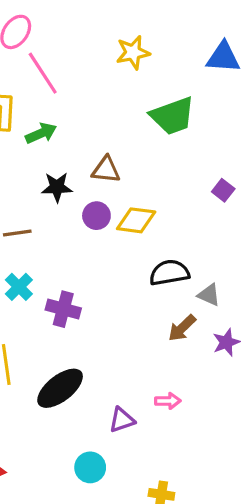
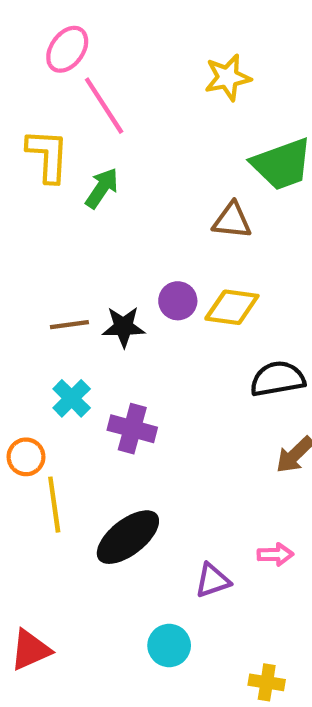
green arrow: (41, 133) -> (102, 188), turned -32
brown triangle: (106, 170) -> (232, 221), moved
black star: (57, 187) -> (124, 327), moved

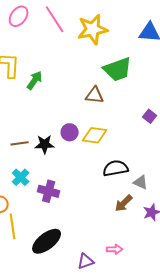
yellow star: (228, 77) -> (93, 29), size x1.4
pink line: (104, 106) -> (55, 19), moved

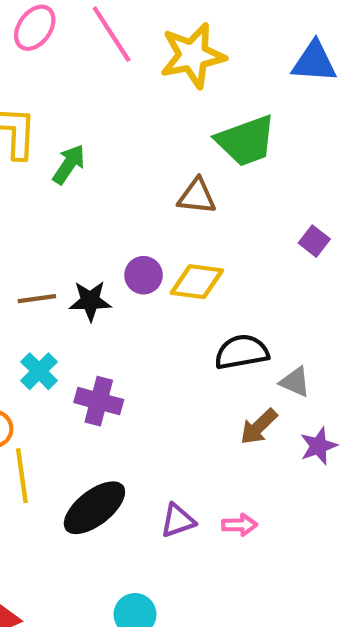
purple triangle: (86, 261) -> (178, 521), moved

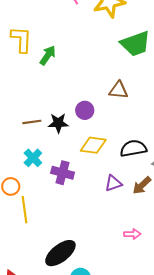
brown triangle: (197, 196) -> (119, 90), moved
yellow diamond: (197, 282) -> (93, 145), moved
black ellipse: (94, 508) -> (60, 253), moved
purple triangle: (178, 521) -> (113, 183), moved

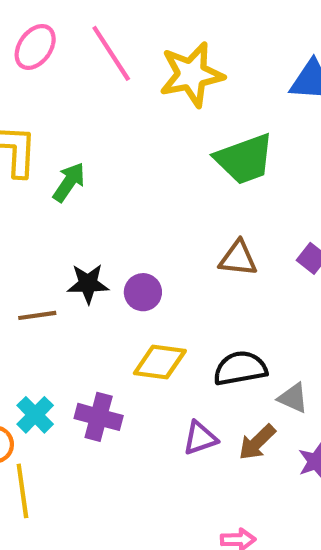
brown triangle: (119, 90) -> (238, 258), moved
black star: (58, 123) -> (88, 284), moved
cyan cross: (33, 158) -> (35, 415), moved

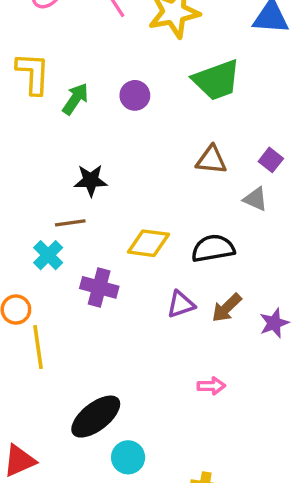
purple circle: (143, 292) -> (135, 95), moved
brown line: (37, 315) -> (70, 223), moved
gray triangle: (293, 398) -> (256, 199), moved
cyan cross: (35, 415) -> (48, 255), moved

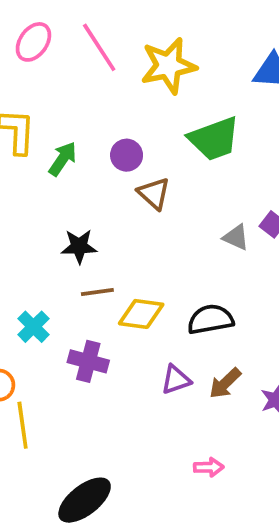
brown triangle: (211, 160) -> (154, 193), moved, turned 36
gray triangle: (256, 199) -> (236, 237), moved
brown line: (70, 223) -> (97, 292), moved

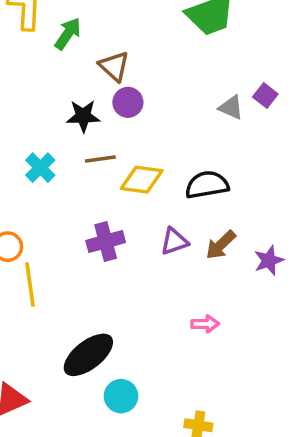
purple circle: (127, 155) -> (128, 102), moved
brown triangle: (154, 193) -> (114, 66), moved
cyan cross: (33, 327) -> (40, 168), moved
purple cross: (88, 361) -> (106, 241), moved, turned -30

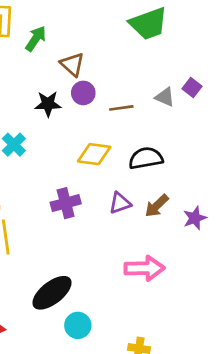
brown line: (100, 159) -> (121, 108), moved
pink arrow: (205, 324) -> (144, 268), size x1.8

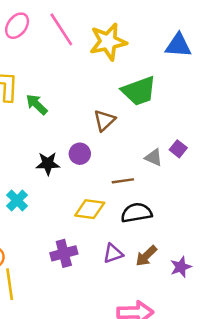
green arrow: (36, 39) -> (37, 104), turned -80
brown triangle: (72, 64) -> (104, 120), moved, turned 35
brown line: (121, 108) -> (123, 181), moved

